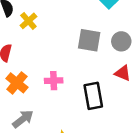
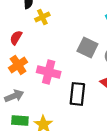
pink cross: (54, 81) -> (49, 72), size x1.5

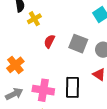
red semicircle: (16, 38) -> (49, 41), moved
pink cross: (49, 72) -> (43, 90), moved

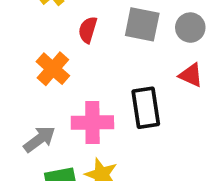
orange cross: (15, 65) -> (53, 69), moved

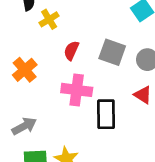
orange cross: (53, 69) -> (25, 70), moved
pink cross: (92, 123) -> (77, 90), moved

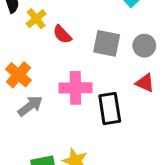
red semicircle: (71, 50) -> (62, 34), moved, turned -60
gray arrow: (24, 126) -> (30, 106), moved

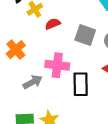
red semicircle: (62, 34) -> (53, 24), turned 104
gray arrow: (30, 106) -> (33, 82), moved

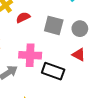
black rectangle: (81, 84) -> (53, 71), turned -65

